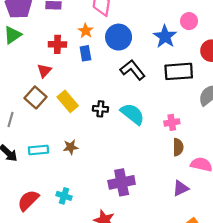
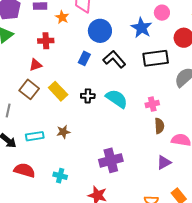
orange star: (86, 31) -> (62, 17), moved
blue rectangle: (85, 53) -> (84, 58), moved, turned 40
red triangle: (44, 71) -> (35, 65), turned 32
red semicircle: (28, 200) -> (25, 170), moved, turned 65

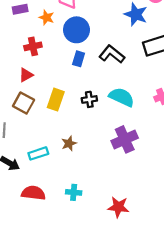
blue circle: (100, 31) -> (76, 30), moved
yellow rectangle: (58, 91) -> (56, 100), turned 72
purple cross: (111, 160) -> (125, 139), moved

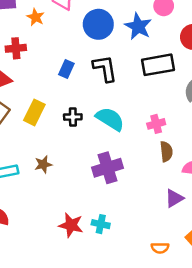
blue circle: (76, 30) -> (98, 24), moved
black L-shape: (112, 54) -> (105, 68), turned 35
cyan cross: (74, 192) -> (101, 224), moved
red star: (118, 207) -> (71, 225), moved

